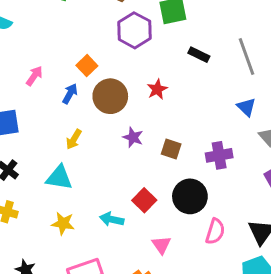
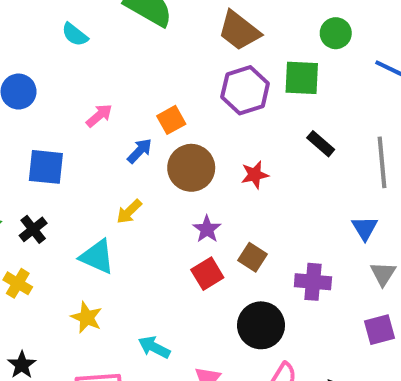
red square: (144, 200) -> (207, 274), moved
cyan arrow: (112, 219) -> (154, 347), moved

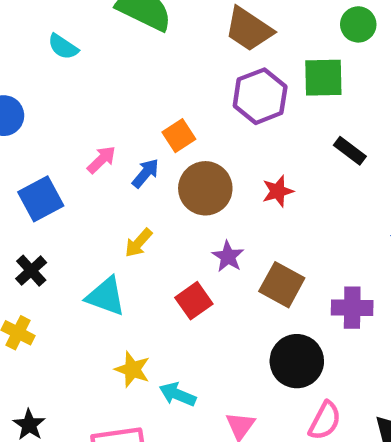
pink arrow: (99, 116) -> (102, 160), moved
blue square: (46, 167) -> (41, 199), turned -30
brown square: (253, 257) -> (282, 285), size x1.4
red square: (207, 274) -> (194, 301), moved
yellow star: (87, 317) -> (132, 369), moved

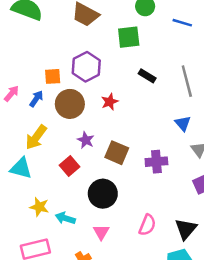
purple hexagon: (260, 96) -> (86, 67), moved
orange square: (179, 136) -> (53, 76), turned 35
yellow arrow: (138, 243) -> (36, 137), size x1.5
black circle: (297, 361) -> (103, 194), moved

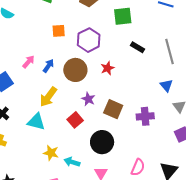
orange square: (53, 76) -> (59, 31), moved

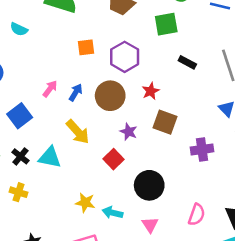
yellow arrow: (48, 97) -> (78, 132), turned -75
brown square: (113, 109) -> (165, 122), moved
cyan triangle: (36, 122) -> (50, 157), moved

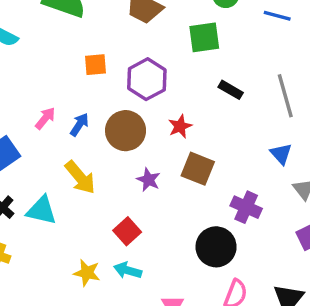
purple cross: (202, 149) -> (246, 207), turned 30
red square: (113, 159) -> (127, 231), moved
black circle: (149, 185) -> (216, 247), moved
cyan arrow: (112, 213) -> (128, 270), moved

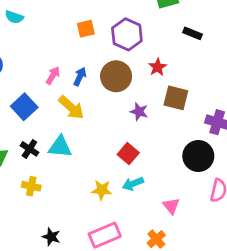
yellow arrow: (80, 177) -> (71, 107), moved
cyan arrow: (128, 270) -> (133, 184), turned -30

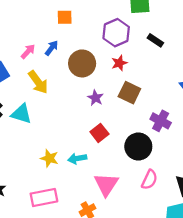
purple hexagon: (127, 34) -> (116, 33), moved
blue arrow: (80, 77) -> (51, 48), moved
red square: (128, 154) -> (99, 133), moved
pink triangle: (171, 206) -> (106, 184), size x1.6

